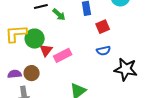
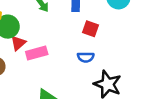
red square: (103, 27) -> (91, 29), turned 32

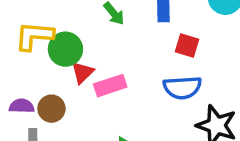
blue semicircle: (86, 57) -> (182, 88), size x1.5

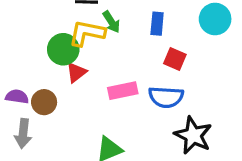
yellow L-shape: (34, 36) -> (87, 33), moved
pink rectangle: (110, 86) -> (123, 91), moved

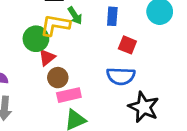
pink rectangle: (123, 91) -> (69, 95), moved
brown circle: (44, 102) -> (58, 78), moved

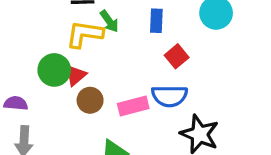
green circle: (36, 39) -> (54, 70), moved
red square: (127, 45) -> (177, 56), turned 30
pink rectangle: (69, 95) -> (133, 106), moved

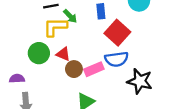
red square: (177, 56) -> (117, 33), size x1.6
red triangle: (76, 75) -> (63, 54), moved, turned -48
brown circle: (90, 100) -> (74, 69), moved

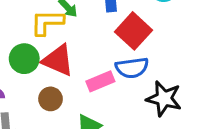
red triangle: (63, 54) -> (58, 60), size x1.6
brown circle: (74, 69) -> (50, 99), moved

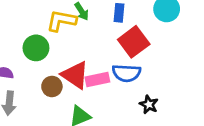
red triangle: (58, 60) -> (75, 75), moved
black star: (164, 99) -> (149, 105), size x0.6

